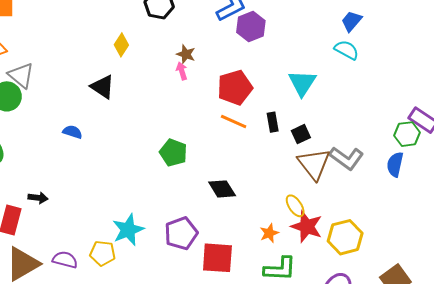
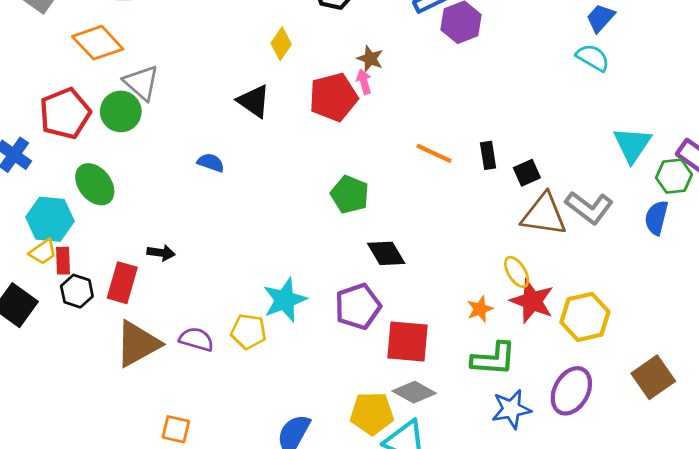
cyan triangle: (302, 83) -> (632, 145), moved
red pentagon: (235, 88) -> (333, 97), moved
brown triangle: (314, 164) -> (544, 215), turned -45
black diamond: (222, 189) -> (386, 253), moved

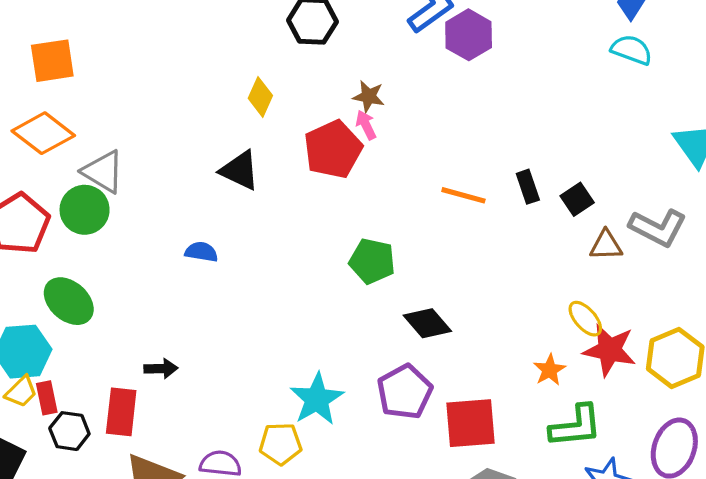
brown triangle: (544, 215) -> (606, 245), size x0.6

